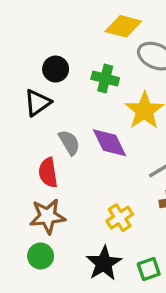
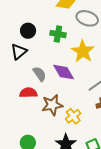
red semicircle: (48, 173) -> (28, 93), turned 102
brown star: (48, 216) -> (52, 105), moved

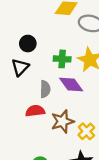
green cross: (58, 34) -> (62, 59), moved
gray semicircle: (40, 74) -> (45, 89), turned 42

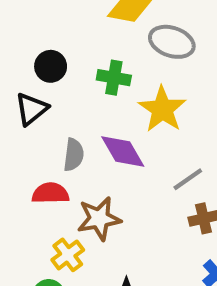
green cross: (62, 59) -> (114, 78), moved
yellow cross: (86, 131) -> (68, 255), moved

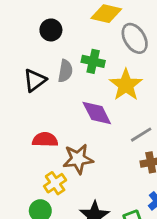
gray ellipse: (172, 42) -> (135, 38), turned 36
black circle: (51, 66) -> (51, 30), moved
gray semicircle: (74, 155) -> (65, 71), moved

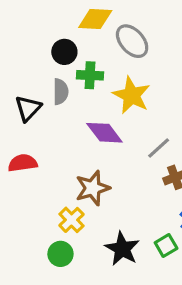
black circle: (51, 30) -> (64, 52), moved
red semicircle: (45, 140) -> (23, 163), moved

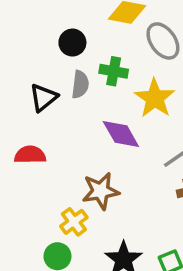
black circle: (64, 52) -> (72, 43), moved

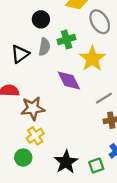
green cross: (114, 71) -> (67, 40), turned -30
brown star: (101, 191) -> (33, 108), moved

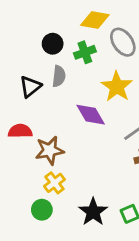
green cross: (67, 40) -> (85, 52), moved

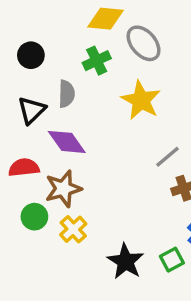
black circle: (53, 44) -> (31, 55), moved
purple diamond: (91, 115) -> (67, 142), moved
green circle: (42, 210) -> (34, 217), moved

